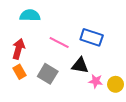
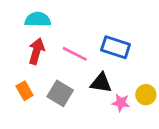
red arrow: (18, 49) -> (36, 51), moved
yellow circle: (116, 84) -> (146, 95), moved

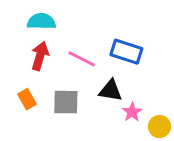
gray square: (60, 93) -> (66, 102), turned -30
yellow circle: (146, 95) -> (159, 126), moved
pink star: (121, 103) -> (132, 112), turned 30

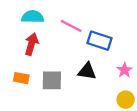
pink line: (82, 59) -> (71, 26), moved
orange rectangle: (27, 99) -> (21, 78), turned -49
pink star: (132, 112) -> (124, 70), moved

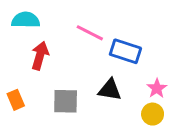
cyan semicircle: (33, 17) -> (26, 20), moved
orange rectangle: (21, 78) -> (16, 100), moved, turned 56
yellow circle: (126, 100) -> (153, 114), moved

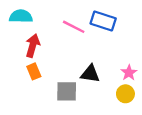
blue rectangle: (125, 51) -> (103, 21), moved
orange rectangle: (16, 100) -> (34, 71), moved
gray square: (66, 101) -> (67, 91), moved

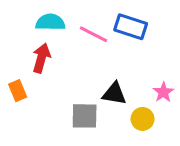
cyan semicircle: (21, 16) -> (50, 22), moved
orange rectangle: (34, 71) -> (18, 91), moved
yellow circle: (125, 94) -> (143, 119), moved

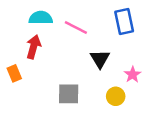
blue rectangle: (131, 27) -> (124, 21), moved, turned 60
black triangle: (114, 94) -> (100, 59), moved, turned 50

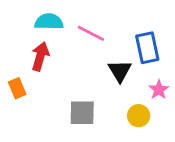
blue rectangle: (124, 21) -> (147, 48), moved

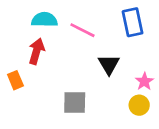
blue rectangle: (147, 48) -> (133, 22), moved
yellow circle: (139, 116) -> (139, 105), moved

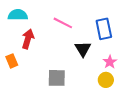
cyan semicircle: (44, 20) -> (18, 15), moved
blue rectangle: (133, 22) -> (104, 29), moved

